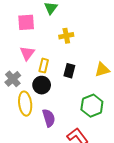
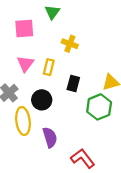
yellow cross: (66, 36) -> (70, 44), turned 32
yellow rectangle: (44, 66) -> (49, 67), moved
green hexagon: (92, 106) -> (99, 107), moved

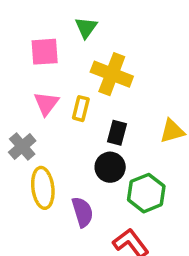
yellow cross: (70, 44) -> (112, 74), size x1.6
black circle: (42, 100) -> (110, 167), moved
green hexagon: (99, 107) -> (146, 193), moved

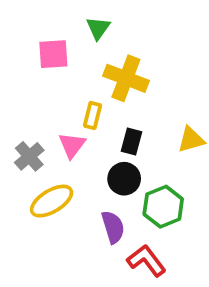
pink triangle: (46, 103) -> (72, 145), moved
yellow ellipse: (43, 188) -> (52, 201), turned 66
purple semicircle: (83, 212) -> (113, 227), moved

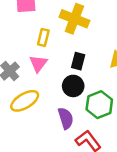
yellow rectangle: (93, 115) -> (43, 37), moved

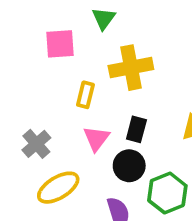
yellow cross: (74, 19) -> (131, 68), turned -32
pink triangle: (38, 64) -> (96, 138), moved

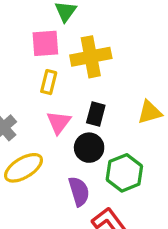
pink square: (60, 44) -> (45, 43), moved

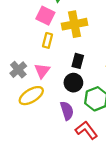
pink square: (45, 43) -> (45, 16), turned 30
pink triangle: (59, 122) -> (42, 71), moved

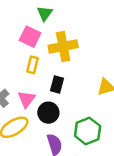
black rectangle: (78, 61) -> (57, 84), moved
black circle: (73, 83) -> (48, 113), moved

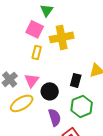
black rectangle: (57, 84) -> (76, 80), moved

